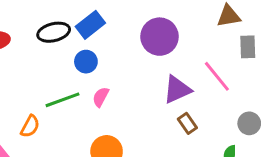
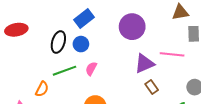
black ellipse: (54, 32) -> (58, 42), moved, turned -60
pink line: (217, 76) -> (172, 54), turned -45

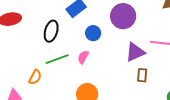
blue circle: (81, 44) -> (93, 33), moved
brown rectangle: (152, 87) -> (142, 75), turned 40

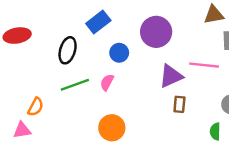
orange semicircle: (35, 77) -> (36, 107), moved

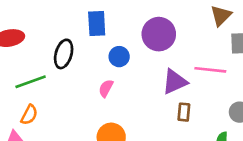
brown triangle: (214, 15) -> (221, 16), turned -35
blue rectangle: (98, 22) -> (97, 24), turned -55
green line: (75, 85) -> (31, 82), moved

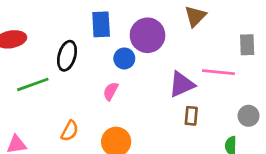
brown triangle: (221, 16) -> (195, 16), moved
purple circle: (159, 34) -> (148, 35), moved
orange semicircle: (29, 115) -> (70, 131), moved

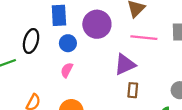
blue circle: (124, 58) -> (68, 43), moved
pink line: (218, 72) -> (144, 38), moved

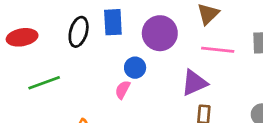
black ellipse: (31, 41) -> (79, 32), moved
blue circle: (68, 43) -> (135, 68), moved

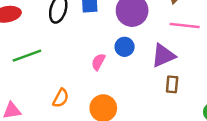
blue circle: (135, 68) -> (125, 47), moved

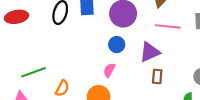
green line: (27, 56) -> (34, 72), moved
pink semicircle: (98, 62) -> (109, 70), moved

